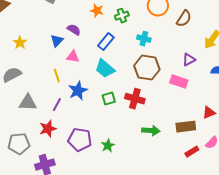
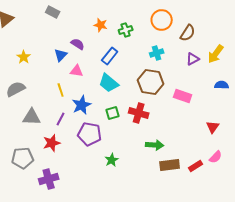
cyan cross: (144, 39) -> (157, 53), moved, turned -32
purple triangle: (189, 60) -> (193, 59), moved
red triangle: (209, 113) -> (213, 127), turned -32
brown rectangle: (186, 127) -> (170, 165), moved
purple pentagon: (80, 140) -> (90, 134), moved

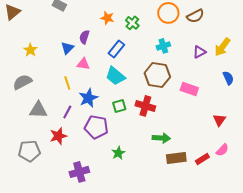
green cross: (126, 30) -> (132, 23), turned -32
brown semicircle: (188, 33) -> (195, 16), moved, turned 30
purple semicircle: (78, 44) -> (84, 37), turned -104
blue semicircle: (222, 85) -> (228, 78), turned 64
purple cross: (49, 179) -> (79, 172), moved

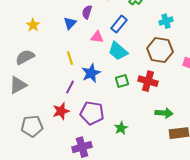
pink triangle: (83, 64) -> (97, 37), moved
gray triangle: (38, 110) -> (18, 85), moved, turned -30
purple pentagon: (96, 127) -> (92, 113), moved

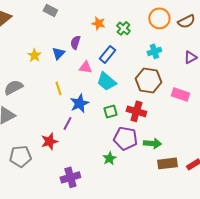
yellow star: (33, 25) -> (34, 55), moved
purple line: (70, 87) -> (67, 123), moved
purple pentagon: (92, 113) -> (125, 138), moved

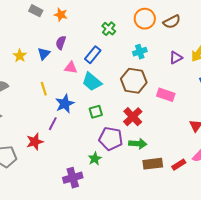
orange star: (98, 23) -> (61, 15), moved
red cross: (136, 111) -> (133, 117), moved, turned 30
purple cross: (70, 177) -> (73, 178), moved

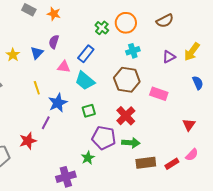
orange circle: (145, 19) -> (126, 23), moved

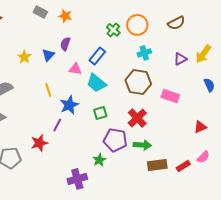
red triangle: (189, 125) -> (200, 127), turned 32

